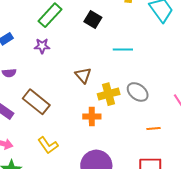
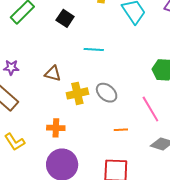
purple star: (42, 46) -> (11, 67), moved
brown triangle: (83, 75) -> (53, 74), turned -36
orange cross: (92, 117) -> (56, 128), moved

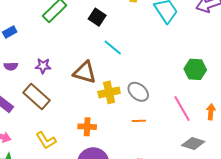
cyan line: (94, 50) -> (113, 48), moved, turned 36
brown triangle: (53, 74) -> (85, 72), size x1.4
orange line: (121, 130) -> (139, 121), moved

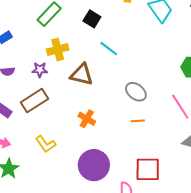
yellow cross: (109, 92) -> (58, 49), moved
brown rectangle: (36, 96) -> (34, 101), turned -72
orange cross: (87, 127) -> (87, 119), moved, turned 30

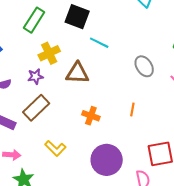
black square: (92, 19) -> (77, 17), size x1.4
gray ellipse: (136, 92) -> (144, 66), moved, turned 30
orange line: (138, 121) -> (132, 110), moved, turned -64

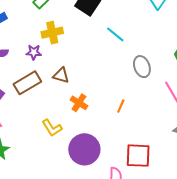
cyan line: (99, 43) -> (115, 34), moved
brown triangle: (77, 73) -> (61, 75), moved, size x0.7
yellow L-shape: (55, 148) -> (52, 128), moved

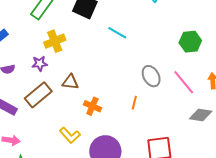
gray ellipse: (142, 67) -> (151, 76), moved

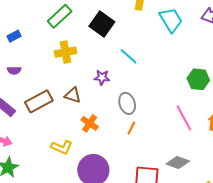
purple star: (40, 64) -> (102, 77), moved
gray ellipse: (151, 76) -> (127, 103), moved
gray diamond: (201, 115) -> (178, 163), moved
yellow L-shape: (70, 135) -> (62, 147), turned -35

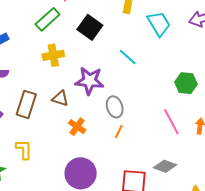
cyan line: (128, 56) -> (128, 57), moved
purple star: (102, 77) -> (90, 81), size x1.8
brown rectangle: (39, 101) -> (26, 104), turned -44
yellow L-shape: (62, 147) -> (24, 149), moved, turned -115

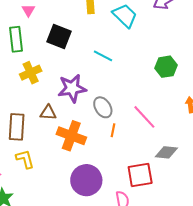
green rectangle: (48, 19) -> (16, 39), turned -40
pink line: (171, 122) -> (144, 117), moved
orange cross: (77, 127) -> (71, 136), size x1.6
yellow L-shape: (24, 149) -> (25, 159), moved

